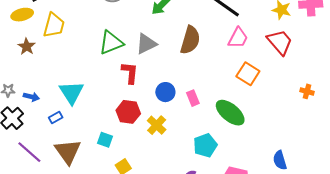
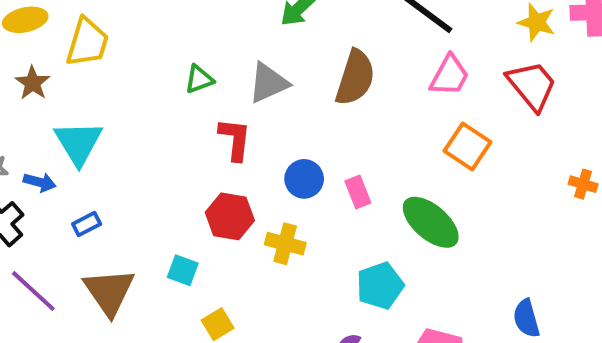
green triangle: (111, 43) -> (199, 79), size x0.6
cyan triangle: (71, 92) -> (78, 143), moved
yellow cross: (157, 125) -> (285, 244), turned -30

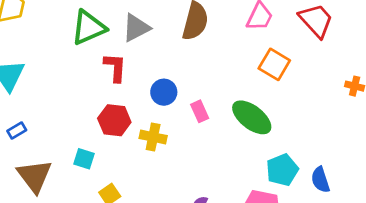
green triangle: (199, 79) -> (89, 28), size x1.8
pink rectangle: (358, 192) -> (200, 111), moved
cyan pentagon: (380, 286) -> (282, 170), moved

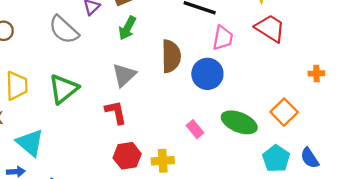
green triangle: (89, 28) -> (64, 89), moved
orange square: (274, 64) -> (284, 112), moved, turned 30
blue circle: (164, 92) -> (207, 74), moved, size x1.4

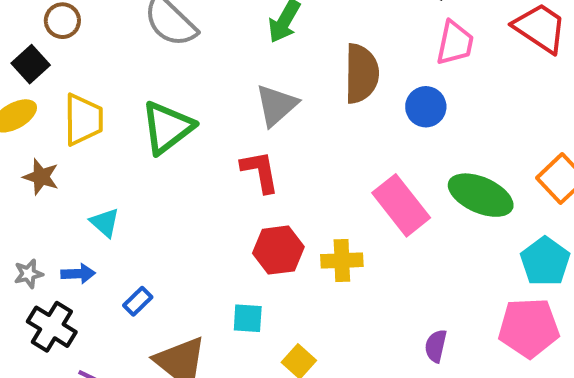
blue circle: (207, 74) -> (426, 107), size x0.7
pink rectangle: (195, 129) -> (401, 205), size x1.8
cyan triangle: (30, 143) -> (105, 223), size x0.6

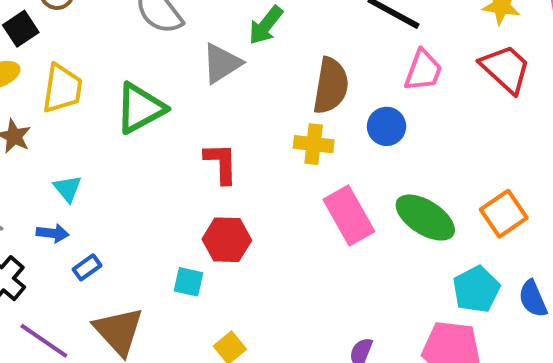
gray triangle: (276, 105) -> (222, 63), moved
yellow cross: (342, 261) -> (314, 144), moved
blue arrow: (78, 274) -> (53, 233), moved
cyan square: (248, 318) -> (188, 282), moved

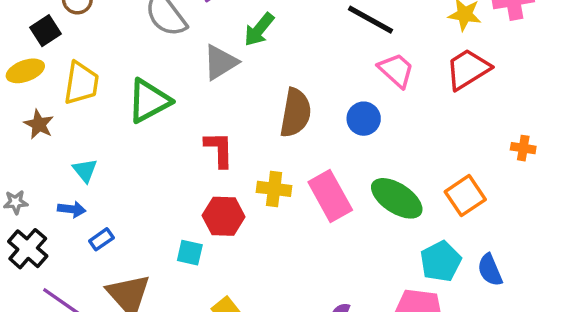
red trapezoid: (506, 69) -> (468, 69), turned -75
pink trapezoid: (423, 71) -> (396, 70), turned -69
brown semicircle: (331, 86) -> (296, 113), moved
yellow cross: (314, 144) -> (274, 189), moved

